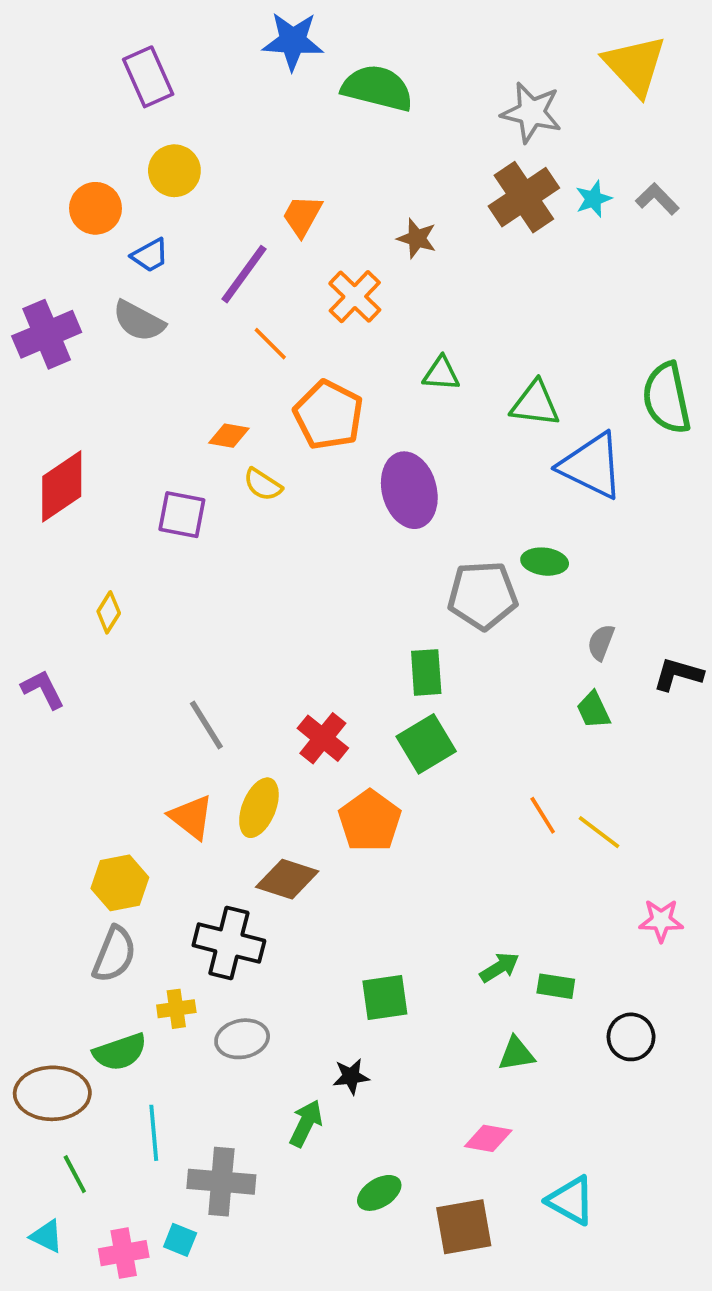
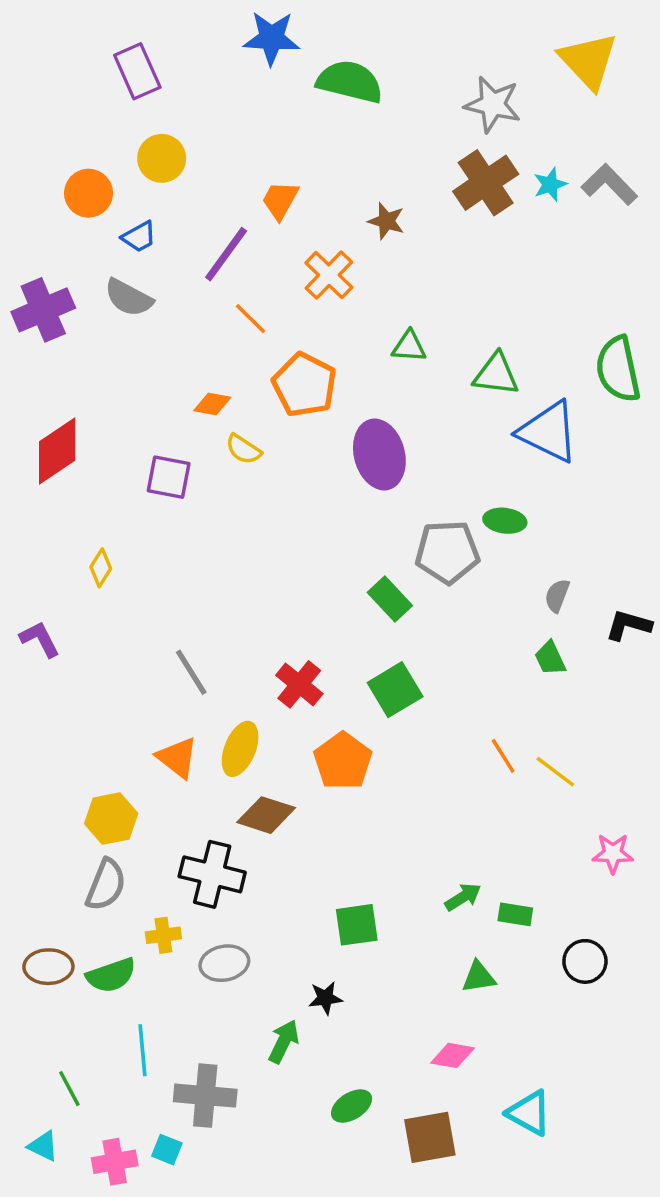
gray L-shape: (657, 199) -> (609, 184), size x1.4
green rectangle: (426, 672) -> (390, 599), moved, turned -39
brown ellipse: (52, 1093) -> (48, 967), moved, size x0.7

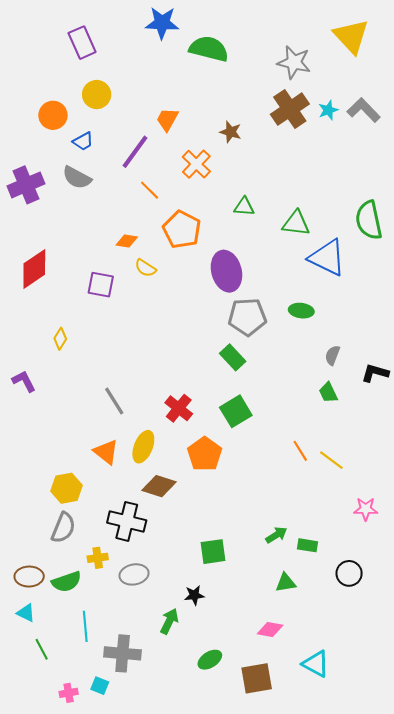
gray pentagon: (447, 552) -> (247, 317), moved
cyan triangle: (43, 1146) -> (26, 613), moved
pink cross: (115, 1162) -> (69, 693), size x0.7

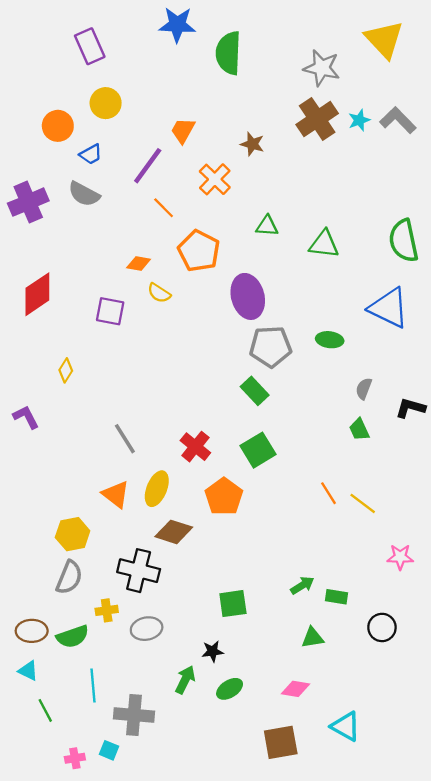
green semicircle: (209, 49) -> (228, 53), turned -102
blue triangle: (327, 258) -> (389, 308), moved
green ellipse: (210, 660) -> (230, 689), moved

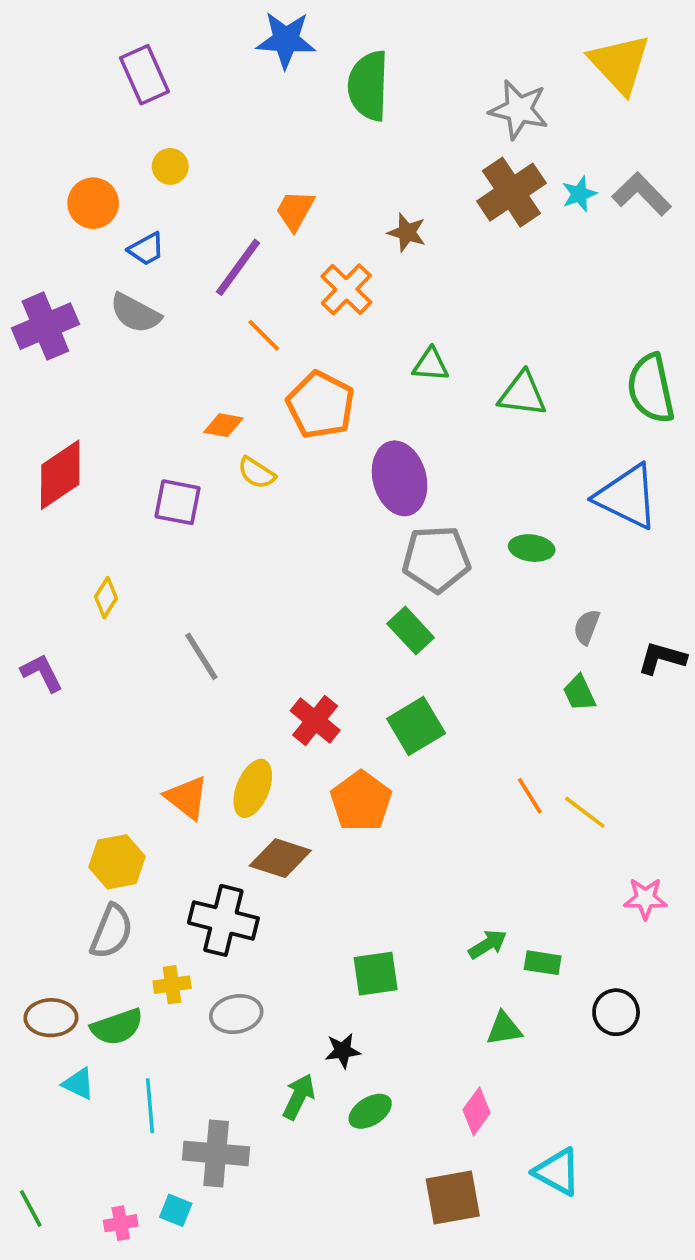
yellow circle: (106, 103) -> (170, 166), size x0.7
gray line: (125, 439) -> (201, 656), moved
cyan triangle: (28, 671) -> (78, 1084), moved
pink diamond: (296, 689) -> (477, 1111), turned -64
green line: (45, 710) -> (31, 1209), moved

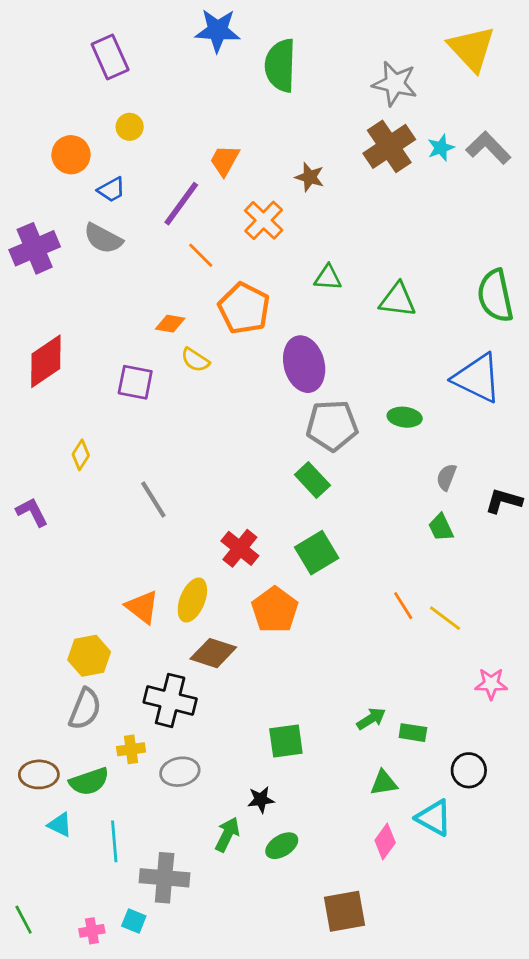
pink diamond: (477, 1111) -> (385, 841), moved
cyan triangle: (557, 1172) -> (434, 818), moved

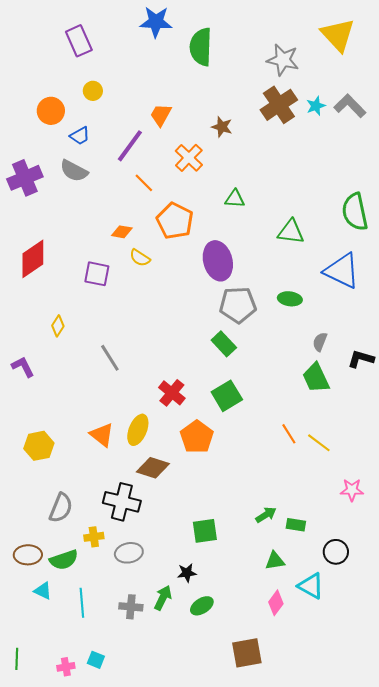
green triangle: (398, 300) -> (291, 232), moved
green trapezoid: (441, 527) -> (316, 378), size x1.5
yellow hexagon: (89, 656) -> (39, 446), moved
gray cross: (165, 878) -> (131, 607), moved, size x0.7
green line: (24, 920) -> (17, 659), turned 30

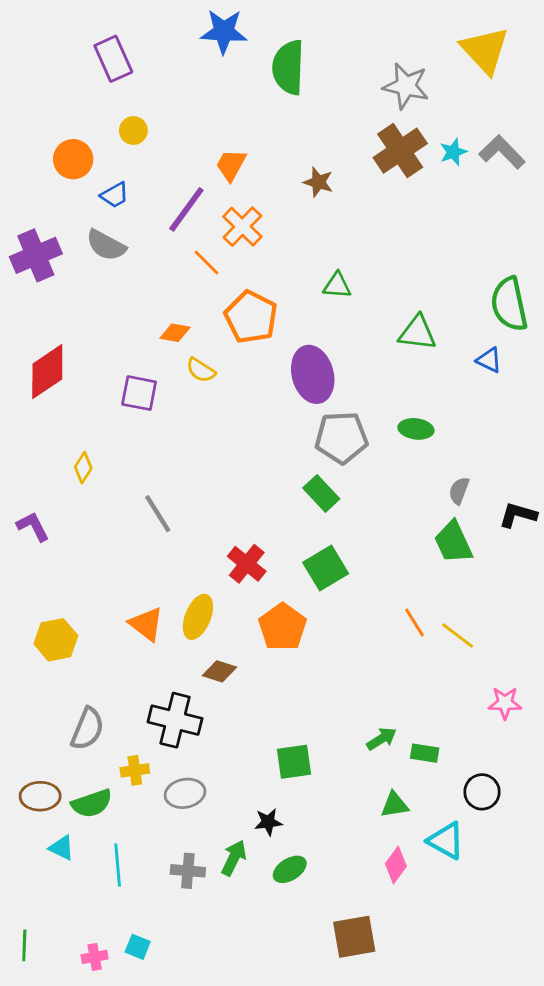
orange cross: (189, 158) -> (242, 227), moved
blue triangle: (342, 271) -> (489, 360), moved, size x0.5
brown diamond: (153, 468) -> (219, 671), size x0.7

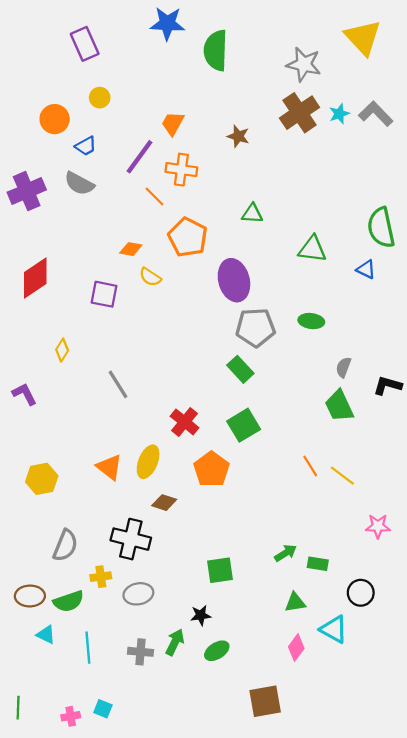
orange cross: (242, 227) -> (181, 170), turned -36

